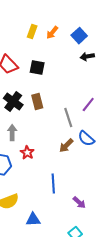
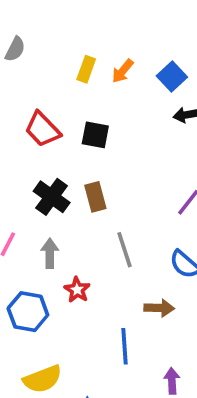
gray line: (68, 118) -> (124, 250), moved
brown arrow: (66, 146) -> (159, 308), moved, turned -133
purple arrow: (79, 203) -> (172, 381), turned -136

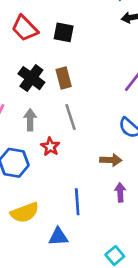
gray line: (124, 250) -> (70, 117), moved
blue line: (124, 346) -> (77, 202), moved
purple arrow: (172, 381) -> (120, 192), moved

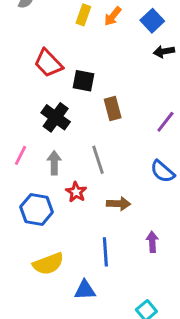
black square: (64, 32) -> (83, 81), moved
brown rectangle: (64, 78) -> (113, 109), moved
brown arrow: (111, 160) -> (119, 204), moved

